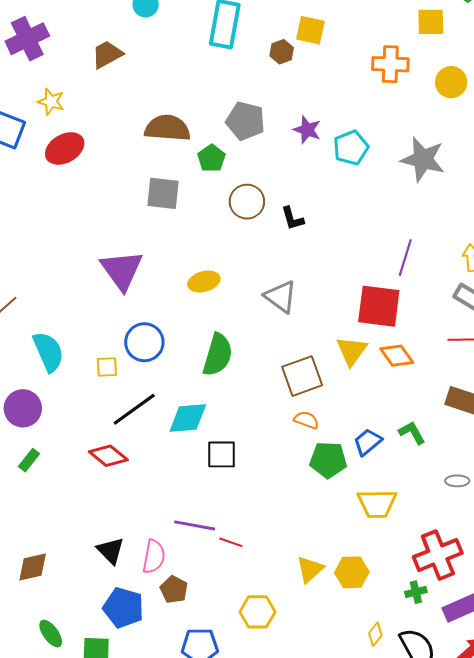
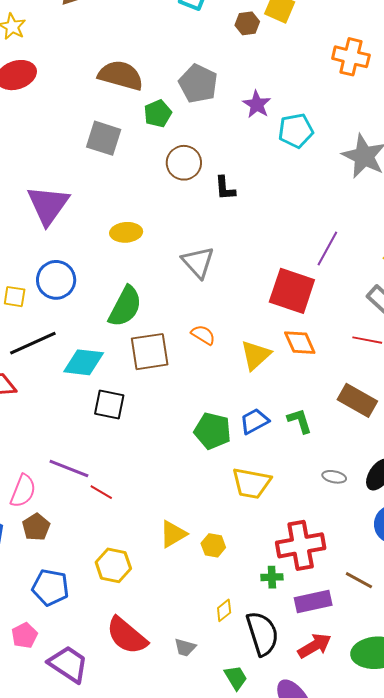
yellow triangle: (352, 351) -> (256, 355), moved
brown square: (302, 376) -> (150, 352), moved
orange semicircle: (306, 420) -> (203, 335), moved
yellow hexagon: (352, 572) -> (213, 545), size x0.7

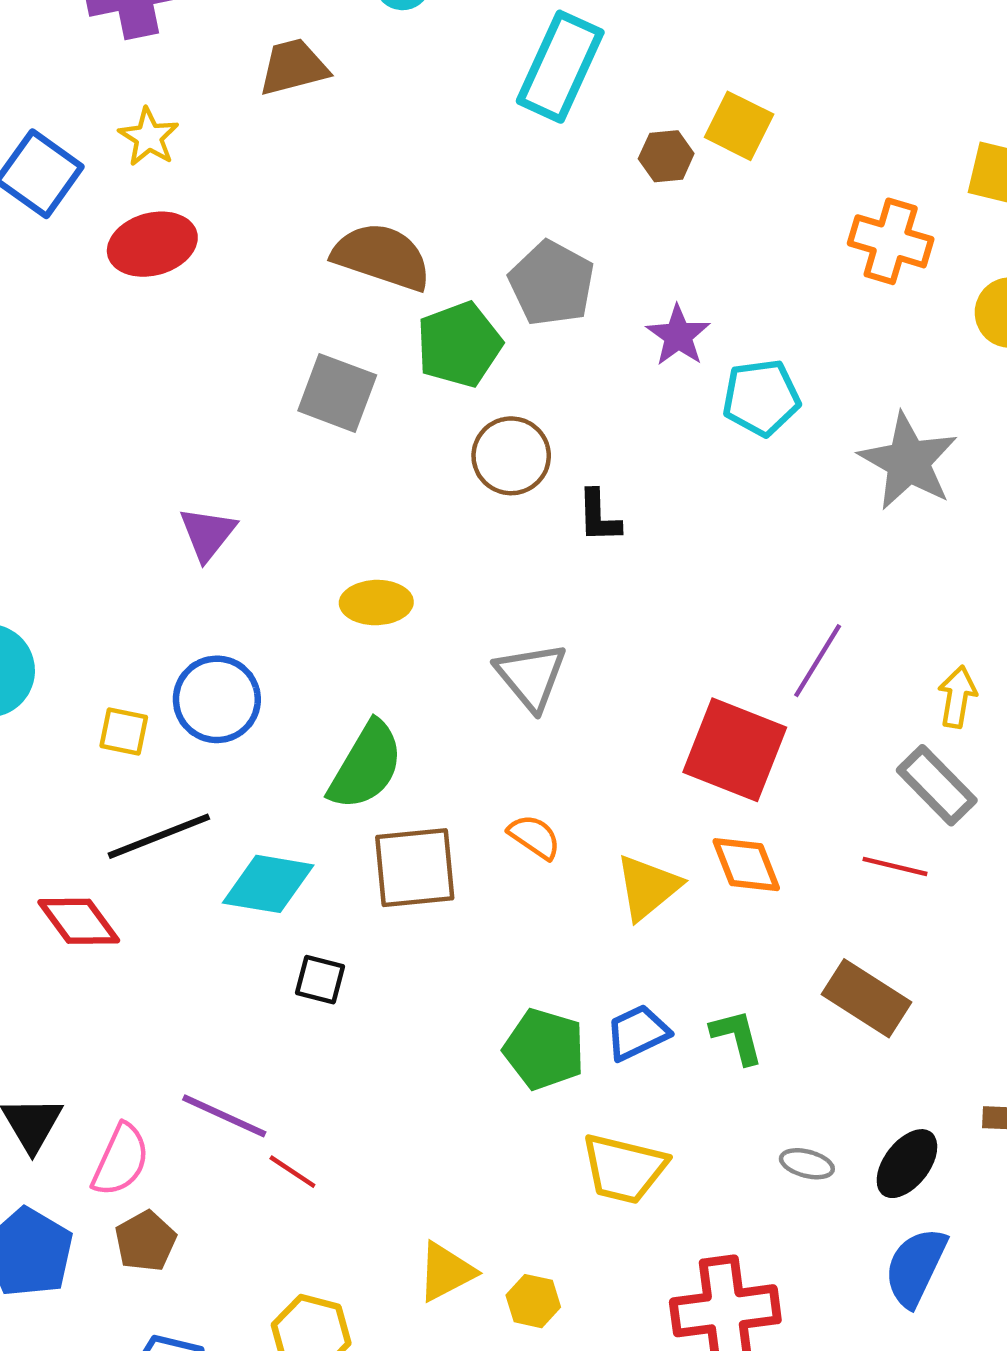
green pentagon: (158, 113) -> (459, 345), size x1.4
purple triangle: (48, 205) -> (208, 534), size x0.6
black square: (109, 405) -> (320, 980), size x0.7

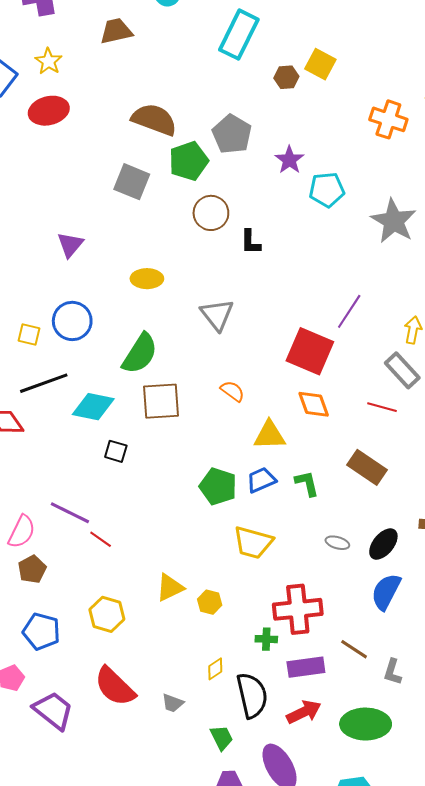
orange semicircle: (534, 837) -> (232, 391), moved
yellow triangle: (648, 887) -> (270, 435), moved, turned 36

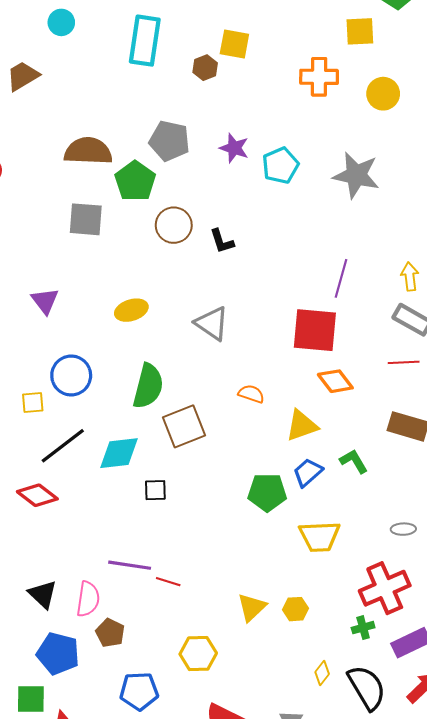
gray ellipse: (337, 543) -> (403, 529), moved

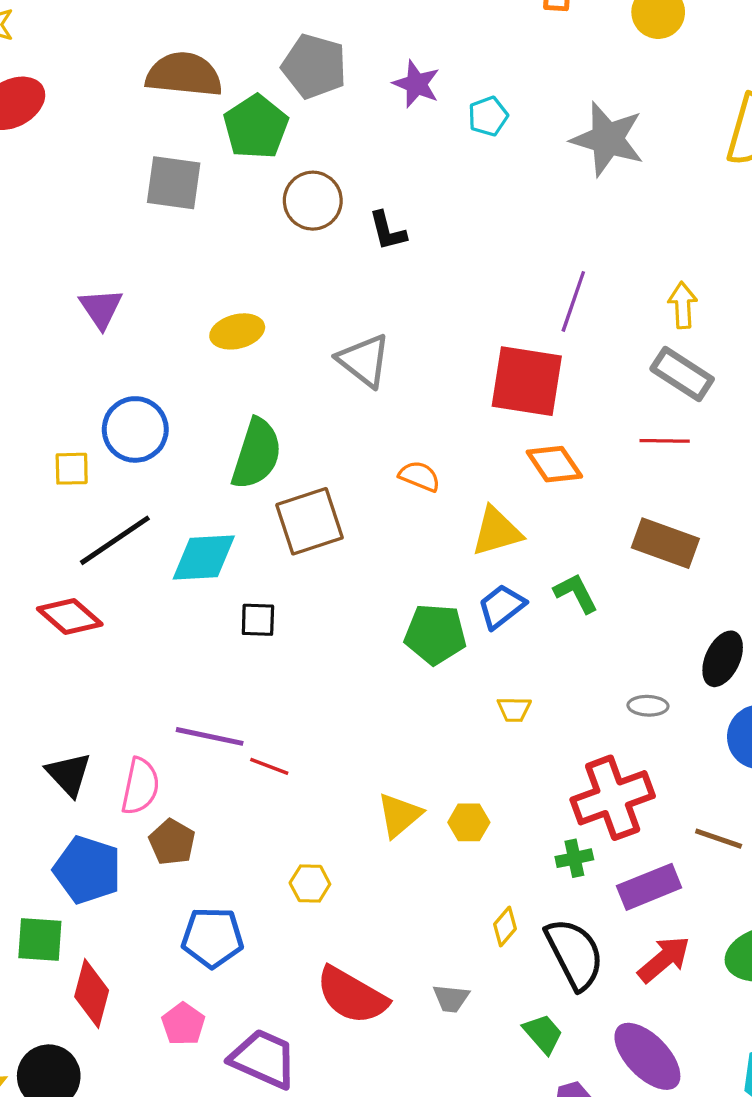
cyan pentagon: (280, 165) -> (488, 116), size x0.7
yellow trapezoid: (320, 536) -> (514, 709), size x0.5
yellow hexagon: (198, 654) -> (310, 884), size x0.7

